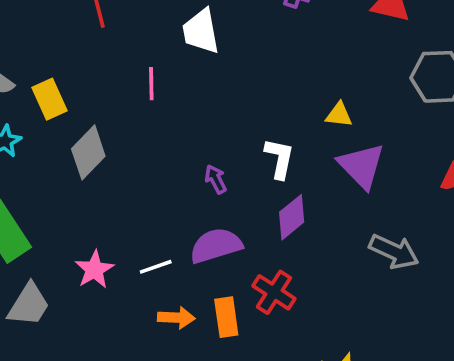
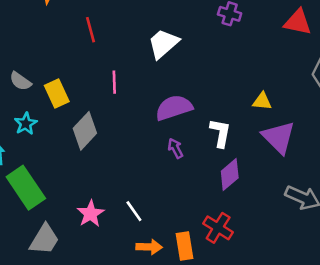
white trapezoid: (201, 31) -> (163, 44), turned 60
pink line: (151, 84) -> (114, 82), moved
purple semicircle: (216, 246) -> (174, 108), moved
white line: (156, 267) -> (134, 211), turned 75

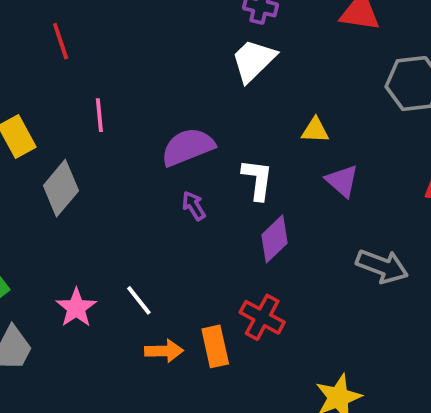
white trapezoid: (163, 44) -> (253, 61), moved
purple triangle: (279, 137) -> (342, 181), size x0.7

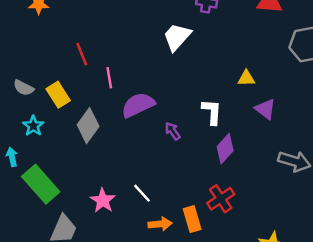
red line: (61, 41) -> (82, 54), moved
white trapezoid: (253, 61) -> (177, 37), moved
purple semicircle: (188, 147) -> (138, 105), moved
red cross: (262, 317) -> (221, 199), turned 32

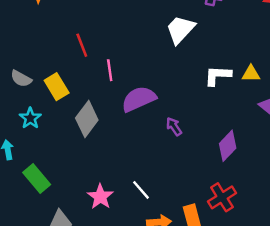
white L-shape: (212, 112) -> (218, 76), moved, turned -92
green rectangle: (41, 184) -> (37, 178), size x0.7

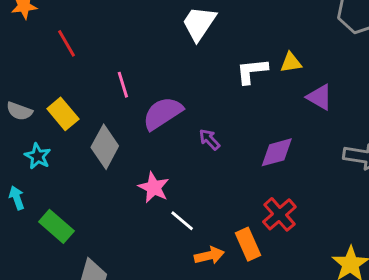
red line: (82, 45) -> (66, 43), moved
purple diamond: (228, 146) -> (277, 152), turned 40
pink star: (100, 197) -> (154, 187), moved

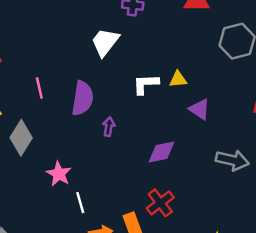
purple semicircle: (163, 113) -> (82, 98), moved, turned 128
purple arrow: (209, 139) -> (109, 127), moved, turned 48
white line: (182, 221) -> (80, 203), turned 30

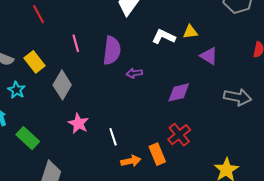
white L-shape: (146, 84) -> (164, 37), turned 30
purple arrow: (109, 127) -> (134, 73), turned -105
pink star: (59, 174) -> (78, 123), moved

